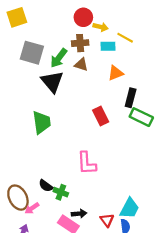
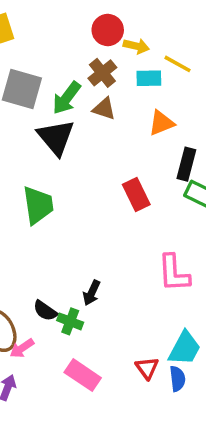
brown cross: (80, 43) -> (102, 73), turned -35
pink L-shape: (87, 163) -> (174, 273), moved
black arrow: (79, 214) -> (92, 293), moved, turned 120

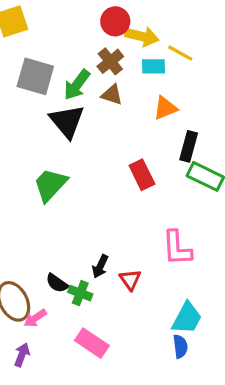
yellow arrow: (136, 46) -> (142, 36), size x1.4
green trapezoid: (38, 205) -> (50, 185), turned -129
red triangle: (147, 368) -> (130, 280), moved

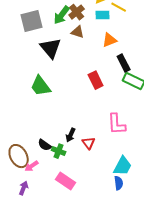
gray square: (35, 76) -> (32, 21), turned -30
green arrow: (77, 85) -> (62, 15), moved
black rectangle: (189, 146) -> (124, 63), turned -42
green trapezoid: (50, 185) -> (41, 86), turned -80

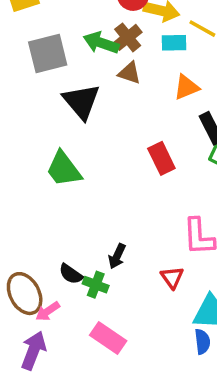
green arrow: (62, 15) -> (101, 43), turned 72
red triangle: (89, 143) -> (172, 278), moved
purple arrow: (24, 188) -> (33, 350), size x1.5

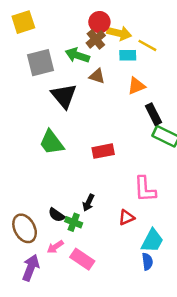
brown cross: (128, 37) -> (96, 39), moved
red rectangle: (161, 158) -> (103, 151), moved, turned -75
red triangle: (172, 278) -> (126, 217), turned 42
pink arrow: (48, 311) -> (55, 247), moved

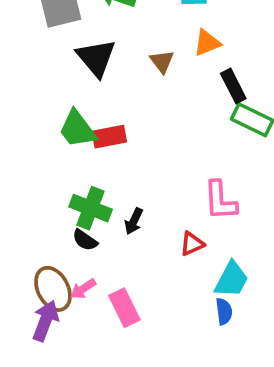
brown triangle: (97, 76) -> (162, 62), moved, turned 35
red rectangle: (103, 151) -> (109, 137), moved
green cross: (74, 222) -> (91, 208), moved, size x1.5
brown ellipse: (25, 228) -> (53, 289), moved
pink rectangle: (82, 259) -> (124, 308), turned 30

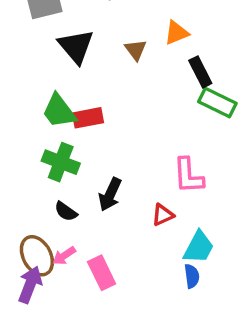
green cross: (91, 208) -> (61, 162), moved
black arrow: (134, 221) -> (110, 194), size x1.4

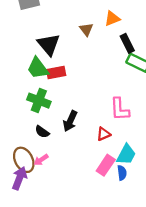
black triangle: (76, 46) -> (49, 44), moved
pink rectangle: (102, 273) -> (106, 165), moved, turned 60

